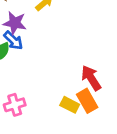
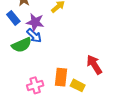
orange rectangle: (87, 101) -> (61, 77), moved, turned 36

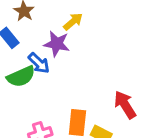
purple star: (35, 22) -> (57, 44), moved

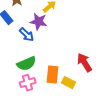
green semicircle: (21, 76) -> (27, 64), moved

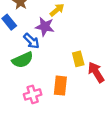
green semicircle: (27, 64) -> (23, 60), moved
yellow rectangle: (69, 83) -> (78, 59), moved, turned 48

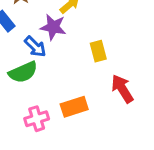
yellow rectangle: (78, 59) -> (98, 51), moved
orange rectangle: (60, 86) -> (74, 107), turned 66

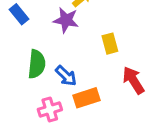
blue arrow: (35, 47) -> (66, 76), moved
green semicircle: (23, 72) -> (37, 64), turned -60

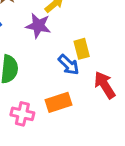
blue arrow: (66, 76) -> (69, 65), moved
pink cross: (50, 110) -> (22, 114), turned 30

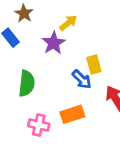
purple star: (38, 26) -> (54, 43), turned 30

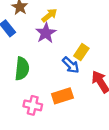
yellow arrow: (68, 23) -> (49, 15), moved
yellow rectangle: (94, 65) -> (81, 52), turned 49

